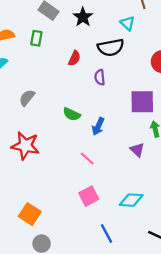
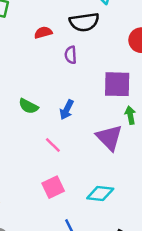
red semicircle: (74, 58) -> (43, 32), turned -133
green semicircle: (72, 114) -> (28, 106), moved
purple triangle: (137, 150) -> (109, 138), size x1.6

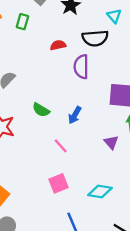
purple semicircle: (71, 55) -> (81, 67), size x1.5
purple triangle: (109, 138) -> (111, 142), size x0.6

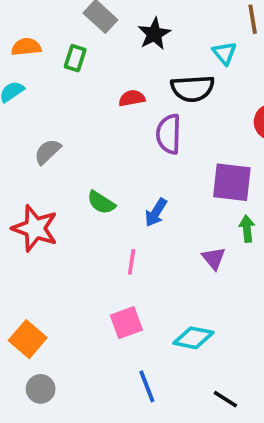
pink line: (61, 146) -> (132, 262), turned 49

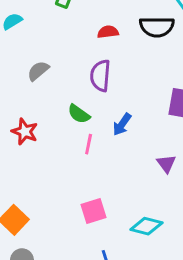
purple semicircle: (169, 134) -> (100, 76), moved
red star: (35, 228) -> (25, 132), size x0.7
pink line: (132, 262) -> (89, 144), moved

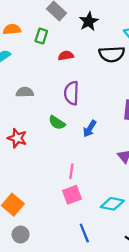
red semicircle: (108, 32) -> (66, 56), moved
gray semicircle: (38, 71) -> (25, 92), turned 42
pink line: (89, 144) -> (71, 171), moved

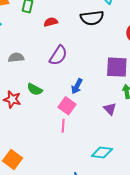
purple semicircle: (72, 93) -> (58, 55), turned -145
green semicircle: (57, 123) -> (35, 89), moved
pink square: (72, 195) -> (67, 106), moved, turned -30

